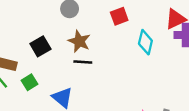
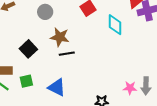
green square: (29, 82) -> (26, 81), turned 32

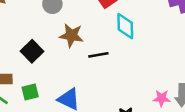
cyan diamond: (115, 25) -> (125, 26), moved
black line: (67, 54) -> (98, 55), moved

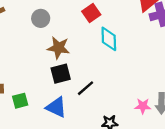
black square: (32, 51) -> (61, 74), moved, turned 30
black line: (98, 55) -> (86, 88), moved, turned -30

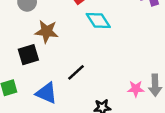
cyan diamond: (109, 39) -> (98, 21), turned -30
black square: (61, 74) -> (28, 55), moved

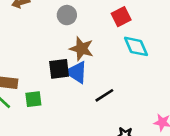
blue triangle: (46, 93) -> (77, 72), moved

